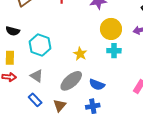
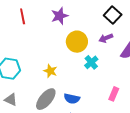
cyan cross: (114, 51) -> (91, 62), moved, turned -32

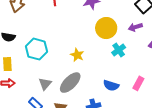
blue semicircle: (72, 99) -> (111, 85), moved
gray triangle: (11, 100) -> (45, 84), moved, turned 40

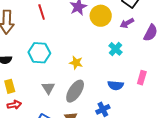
yellow circle: (106, 28) -> (101, 16), moved
cyan hexagon: (37, 49) -> (39, 53), moved
gray triangle: (45, 84) -> (48, 88), moved

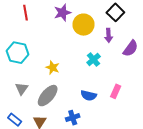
purple arrow: (127, 23) -> (109, 35), turned -72

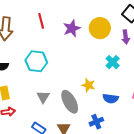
purple star: (62, 13) -> (72, 28), moved
yellow star: (53, 68) -> (88, 85), moved
gray ellipse: (48, 96) -> (70, 102), turned -65

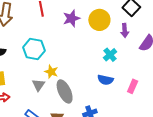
yellow star: (88, 85) -> (51, 72), moved
blue semicircle: (111, 98) -> (105, 80), moved

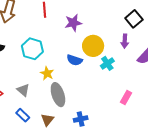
yellow circle: (99, 20) -> (93, 46), moved
blue semicircle: (105, 80) -> (75, 60), moved
gray triangle: (38, 85) -> (23, 90), moved, turned -32

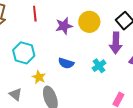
purple arrow: (125, 41) -> (116, 43), size x1.5
yellow circle: (93, 46) -> (89, 22), moved

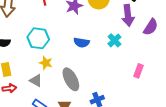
yellow star: (39, 77) -> (46, 63), moved

